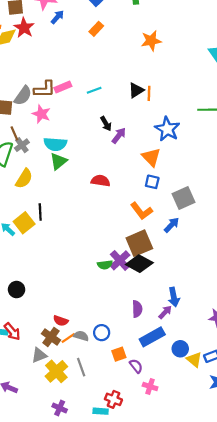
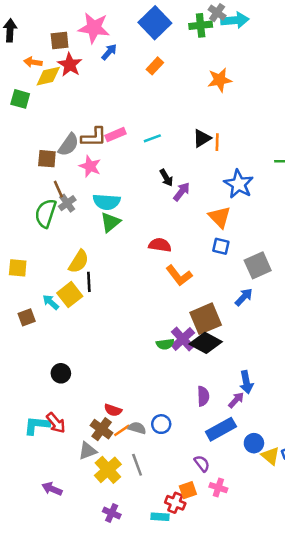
yellow semicircle: (24, 179) -> (79, 262), moved
orange L-shape: (141, 211) -> (179, 275), moved
orange square: (119, 354) -> (188, 490), moved

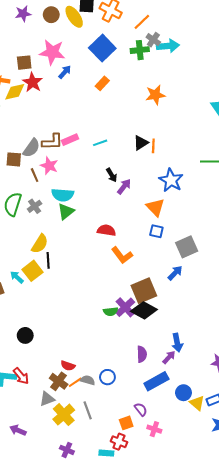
brown line: (58, 189) -> (35, 175), moved
gray cross: (67, 203) -> (35, 206), moved
orange square: (188, 490) -> (126, 423), moved

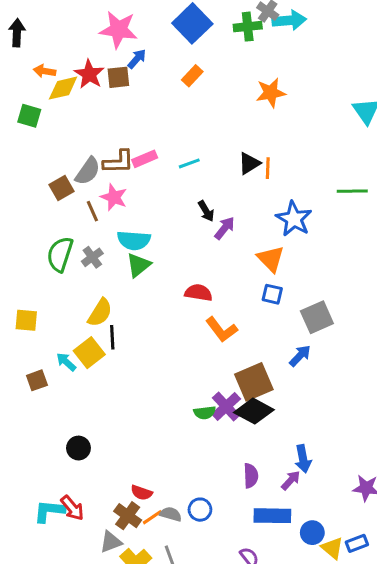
brown square: (24, 63) -> (118, 77), moved
brown square: (14, 159) -> (62, 188), turned -35
blue rectangle: (156, 381) -> (272, 516), turned 30

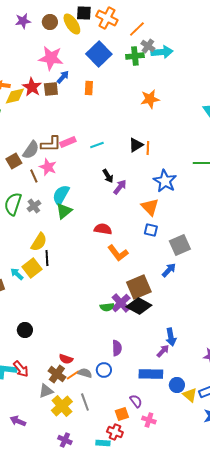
orange rectangle: (192, 76) -> (89, 88), moved, turned -40
cyan semicircle: (134, 240) -> (61, 195), turned 115
purple semicircle: (251, 476) -> (117, 348), moved

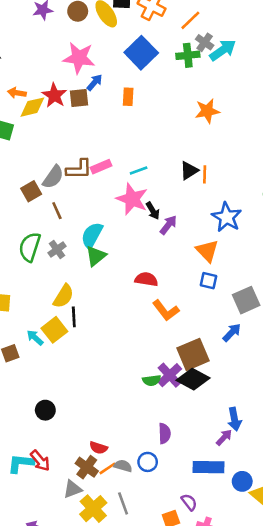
cyan arrow: (162, 52) -> (223, 50), turned -30
pink star: (48, 167) -> (132, 199), moved, size x1.4

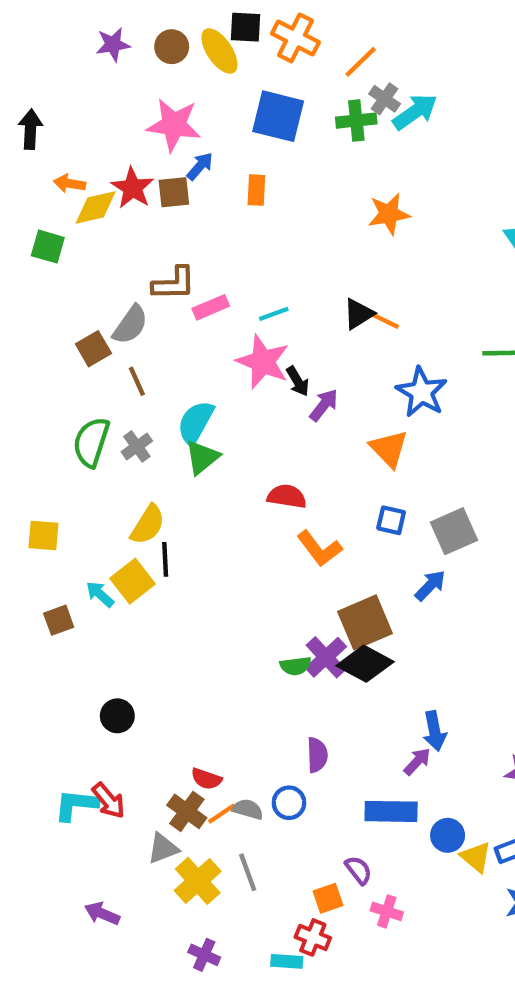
blue square: (141, 53) -> (278, 116), turned -32
brown L-shape: (79, 169) -> (174, 283), moved
orange line: (205, 174) -> (385, 320), turned -66
blue square: (209, 281) -> (391, 520), moved

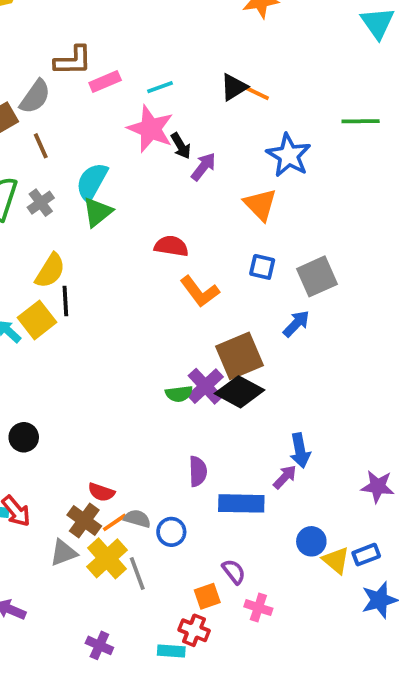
blue circle: (289, 803) -> (171, 532), moved
blue rectangle: (391, 811) -> (241, 503), moved
yellow cross: (198, 881) -> (107, 558), moved

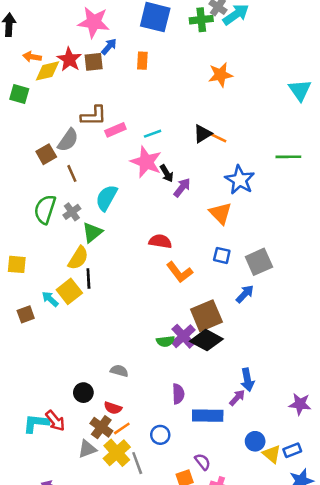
green triangle: (98, 212) -> (92, 232), moved
black circle: (24, 437) -> (83, 393), moved
gray semicircle: (137, 519) -> (119, 371), moved

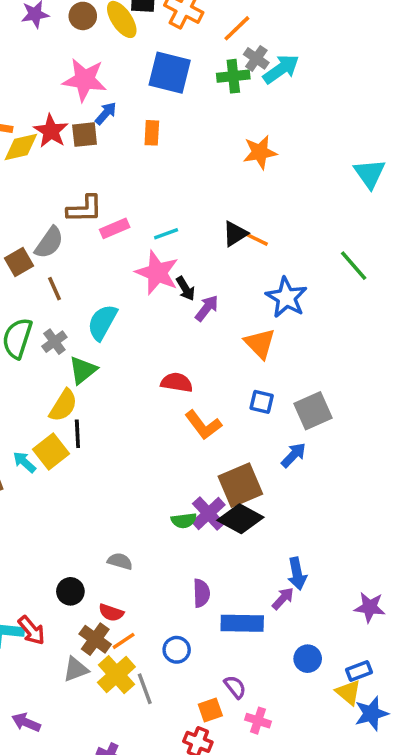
green line: (288, 157) -> (354, 266), turned 50
yellow triangle: (272, 454) -> (348, 692), moved

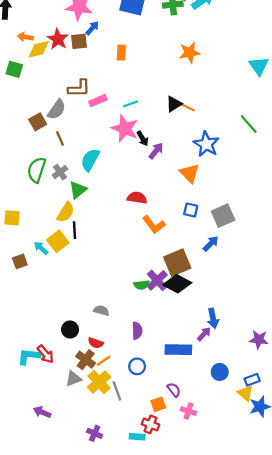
orange rectangle: (152, 133) -> (121, 53), moved
purple semicircle: (201, 593) -> (137, 331), moved

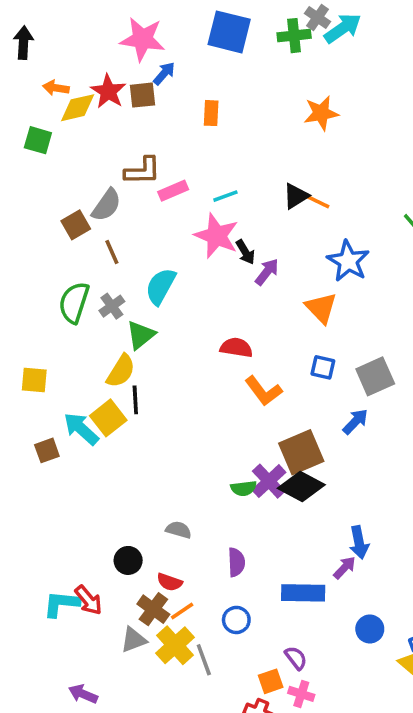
cyan arrow: (41, 248) -> (81, 429), size x1.5
pink cross: (188, 411) -> (301, 694), moved

